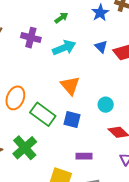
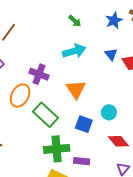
green arrow: (61, 18) -> (75, 21), turned 72
purple cross: (31, 38) -> (39, 74), moved
blue square: (72, 119) -> (84, 124), moved
green cross: (25, 148) -> (57, 149), moved, turned 30

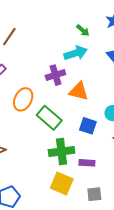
green arrow: (75, 21) -> (83, 30), moved
purple cross: (39, 74) -> (55, 75), moved, turned -36
orange triangle: (76, 89) -> (79, 91), turned -40

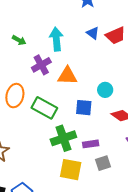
green arrow: (83, 30) -> (19, 40), moved
cyan arrow: (76, 53) -> (56, 39), turned -65
gray square: (94, 194) -> (103, 163), moved

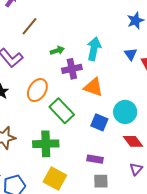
green arrow: (19, 40) -> (57, 51), moved, turned -64
cyan circle: (105, 90) -> (125, 112), size x1.5
green cross: (63, 138) -> (46, 144), moved
yellow square: (71, 170) -> (55, 178), moved

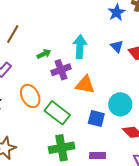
orange ellipse: (37, 90) -> (30, 96), turned -50
green cross: (46, 144) -> (62, 148), moved

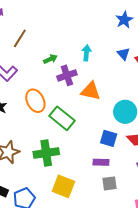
cyan arrow: (80, 47) -> (86, 53), size x0.7
blue square: (96, 119) -> (109, 138), moved
green cross: (62, 148) -> (46, 153), moved

